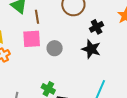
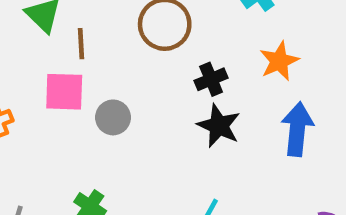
black star: (91, 49) -> (219, 126), moved

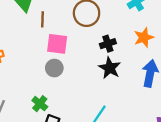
pink square: (64, 92) -> (57, 44), moved
gray circle: (113, 117) -> (54, 68), moved

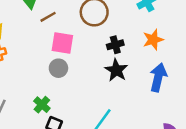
brown line: (43, 19) -> (48, 17), turned 56

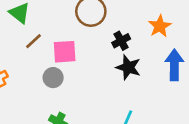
brown line: (48, 17) -> (34, 41), moved
gray circle: (58, 68) -> (53, 78), moved

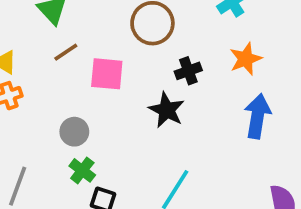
black star: (128, 67) -> (167, 110), moved
gray circle: (53, 78) -> (74, 132), moved

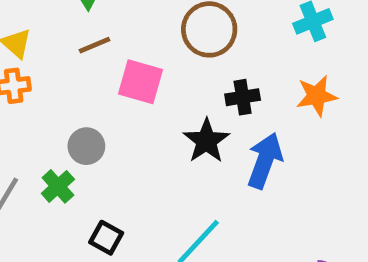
blue arrow: (257, 116) -> (265, 161), moved
green cross: (82, 170) -> (58, 186), moved

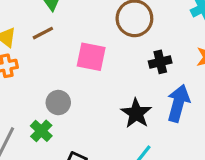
brown line: (95, 45) -> (43, 33), moved
black star: (206, 141) -> (136, 113), moved

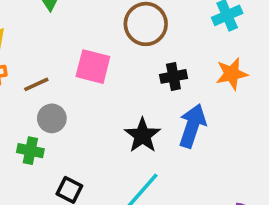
brown line: (43, 33) -> (36, 84), moved
green cross: (41, 131) -> (30, 151), turned -35

